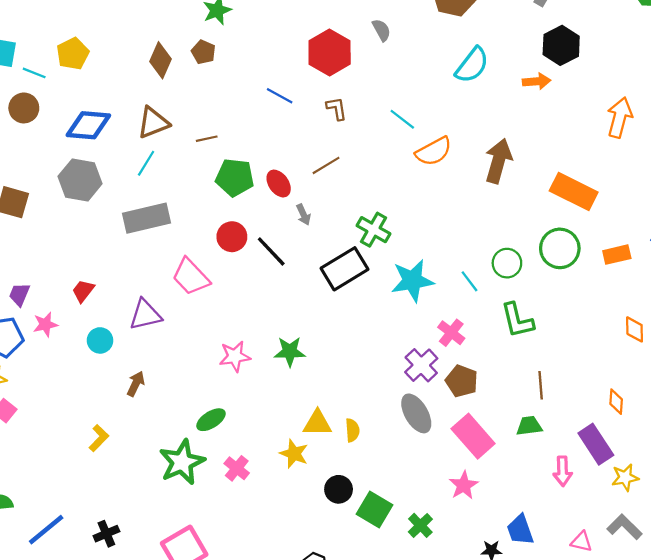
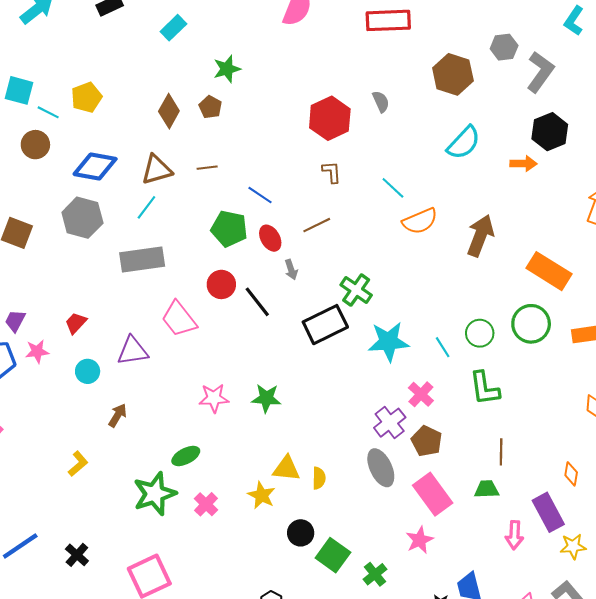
blue line: (280, 96) -> (260, 195), moved
brown line: (207, 139) -> (207, 168), moved
black cross: (106, 534) -> (77, 555), turned -30

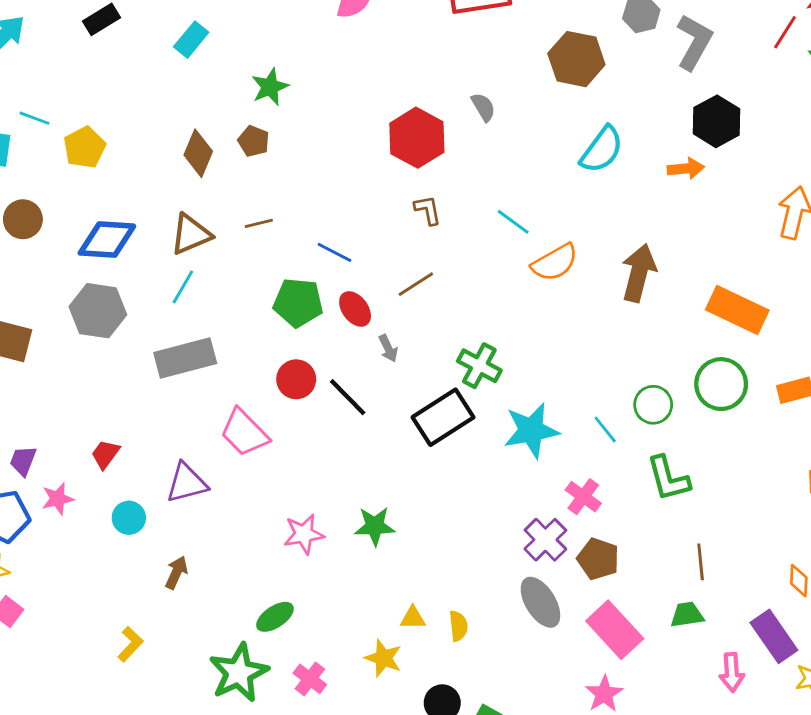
cyan line: (48, 112) -> (34, 118), moved
yellow triangle: (286, 468) -> (413, 618), size x0.7

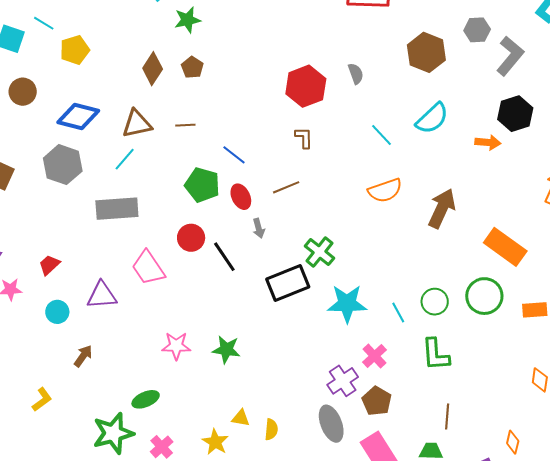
green star: (270, 87) -> (187, 20), moved
cyan line: (513, 222) -> (382, 135), moved

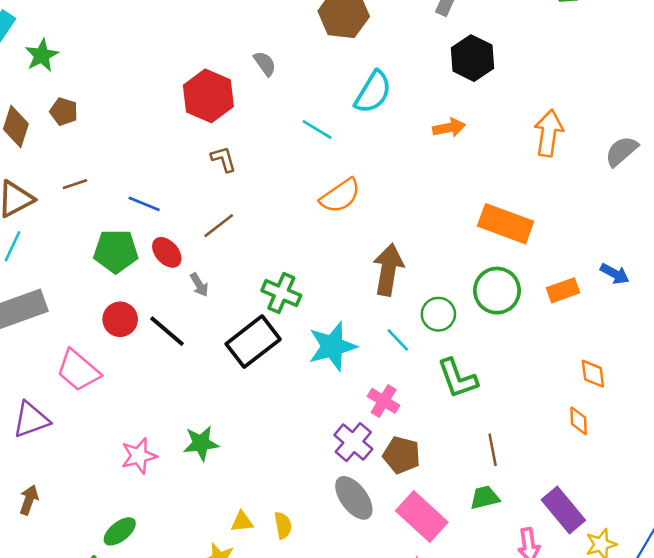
orange arrow: (488, 142) -> (449, 128), moved
brown arrow: (442, 208) -> (388, 270), moved
orange diamond: (513, 442) -> (579, 421), moved

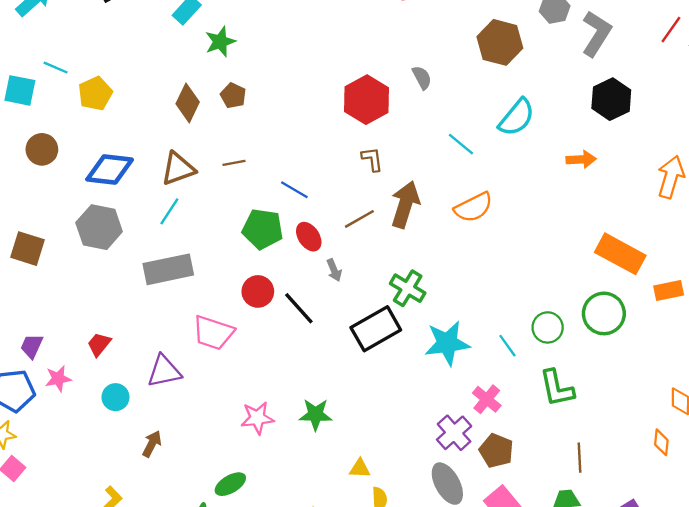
brown arrow: (388, 270) -> (405, 205), moved
orange rectangle: (563, 290) -> (669, 291), moved
pink trapezoid: (78, 370) -> (213, 333), turned -30
yellow triangle: (242, 522) -> (360, 468), moved

